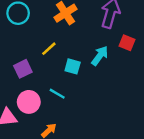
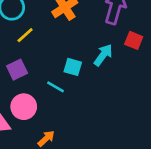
yellow line: (49, 49) -> (25, 35), moved
cyan line: (57, 94) -> (56, 87), moved

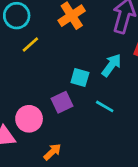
purple square: (17, 70) -> (62, 102), moved
cyan line: (56, 87) -> (105, 106), moved

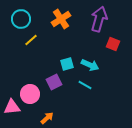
cyan arrow: (112, 65) -> (90, 65), moved, turned 78
cyan square: (80, 78) -> (67, 64), turned -32

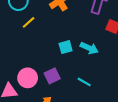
purple square: (54, 82) -> (52, 76), moved
cyan line: (85, 85) -> (84, 82), moved

